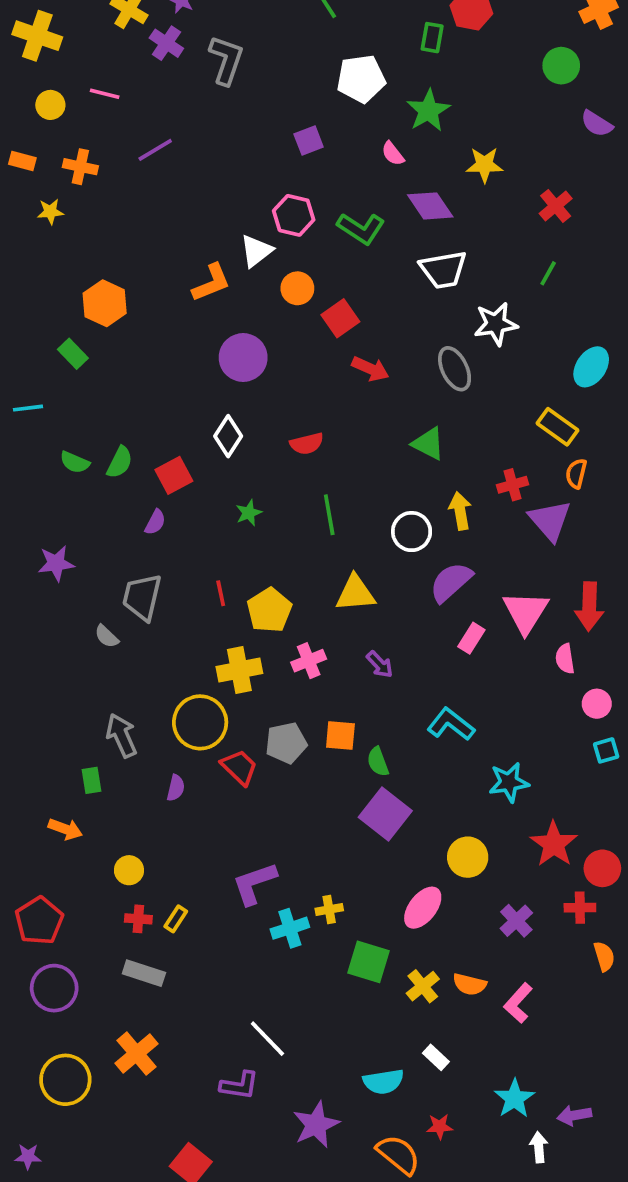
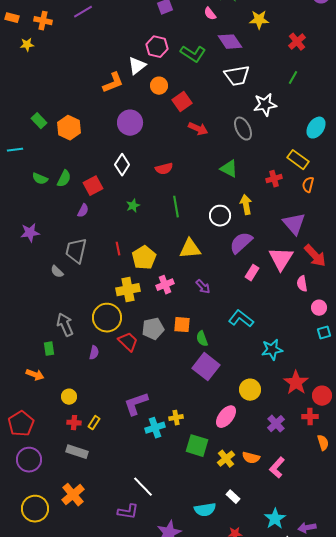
orange hexagon: (105, 303) -> (69, 128), moved
red cross: (513, 485) -> (274, 179), moved
purple triangle: (550, 520) -> (294, 224), moved
red arrow: (589, 606) -> (315, 256), turned -45

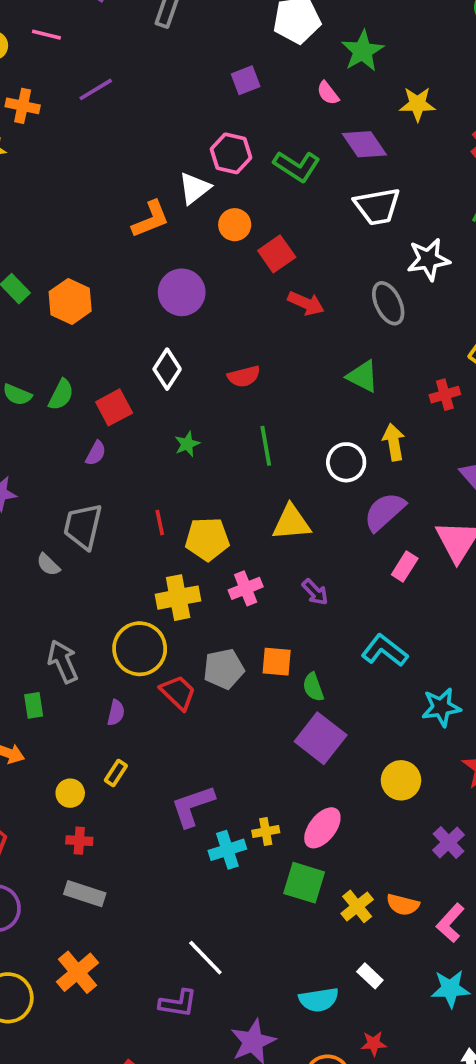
yellow pentagon: (144, 258) -> (207, 539), turned 30
pink ellipse: (226, 417) -> (322, 828), moved
yellow rectangle: (94, 423) -> (116, 773), moved
cyan star: (275, 519) -> (450, 989), moved, turned 30

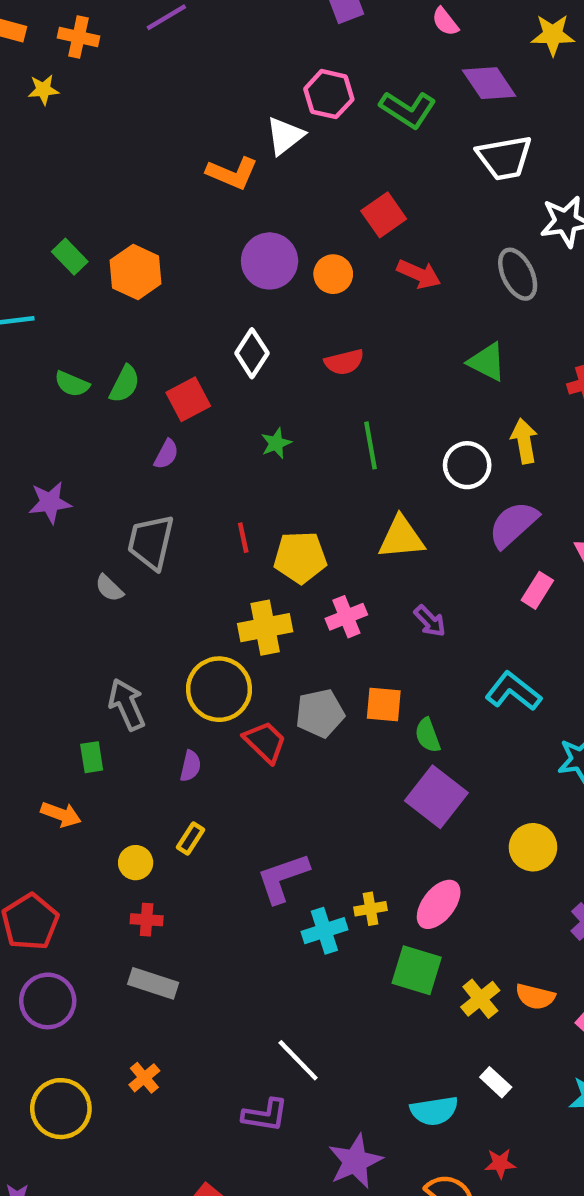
orange L-shape: (151, 219) -> (232, 173), turned 45
orange circle: (235, 225) -> (333, 274), moved
orange cross: (77, 972) -> (144, 1078), size x0.6

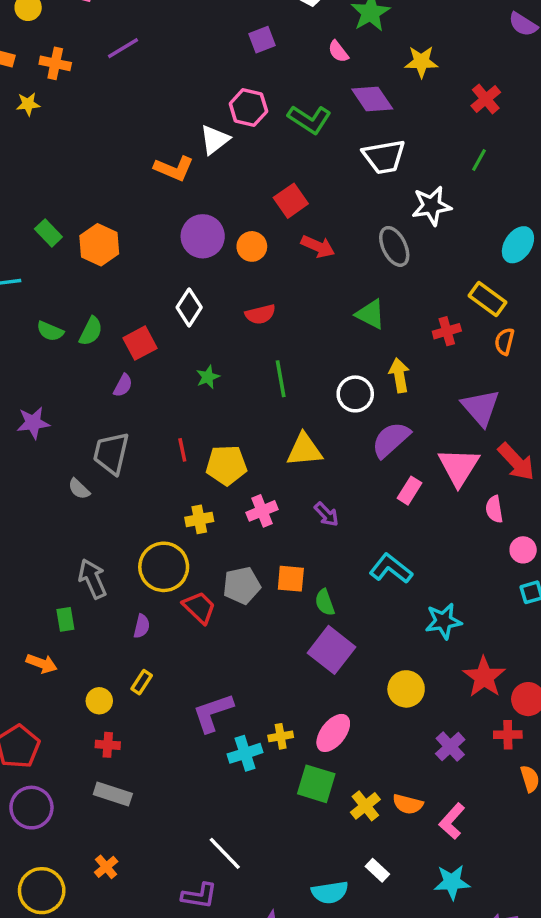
yellow cross: (265, 628) -> (199, 519), size x0.7

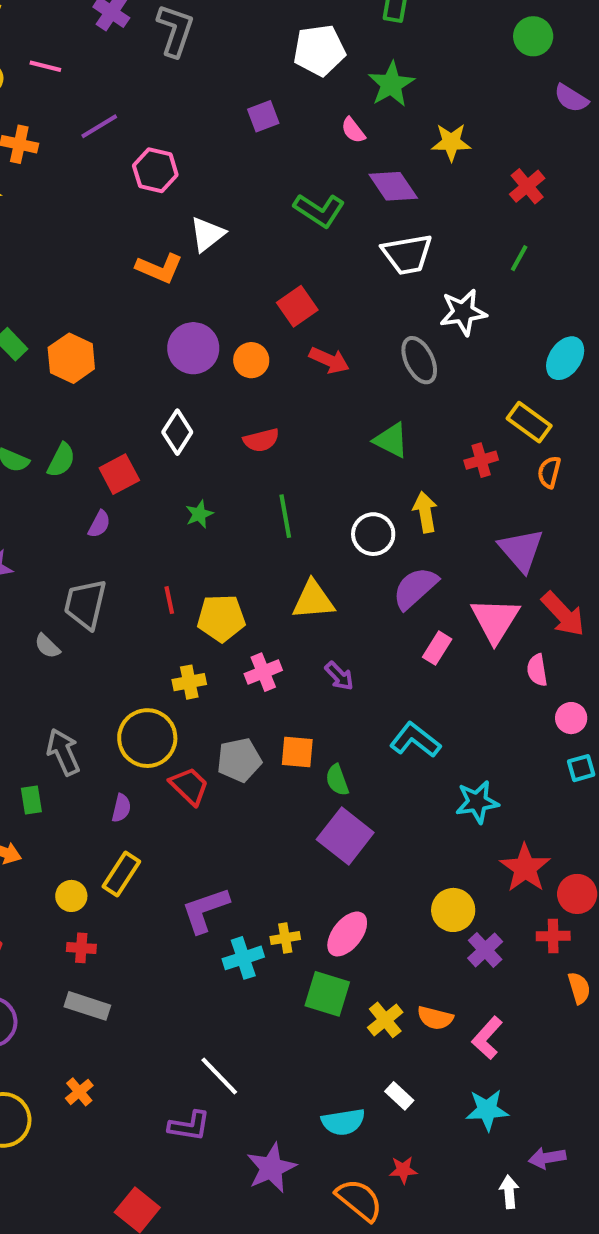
pink hexagon: (248, 107) -> (155, 170), moved
yellow rectangle: (142, 682) -> (121, 874), size x1.5
yellow circle: (406, 689) -> (453, 910), moved

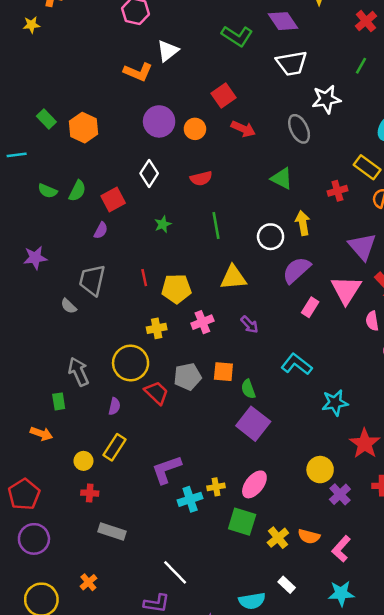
gray rectangle: (87, 1006) -> (112, 531), moved

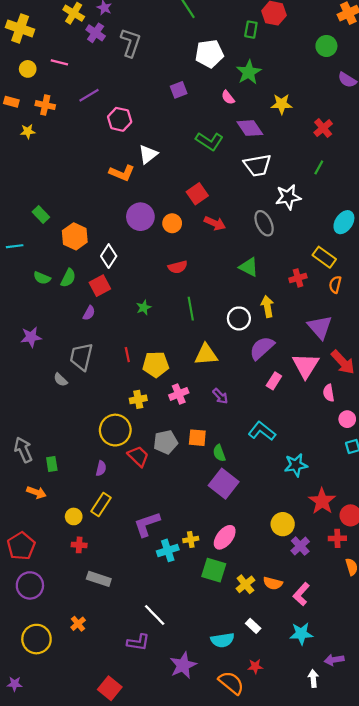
orange hexagon: (83, 128) -> (75, 236), moved
white diamond: (149, 173) -> (109, 256), moved
gray arrow: (79, 372) -> (23, 450), moved

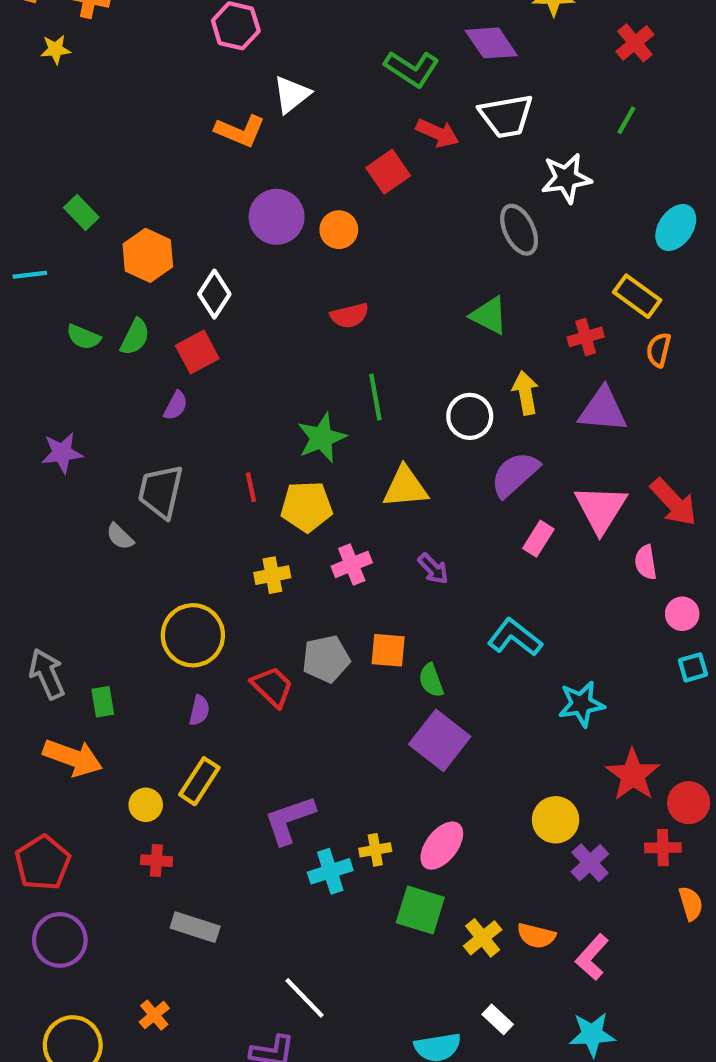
red arrow: (215, 223) -> (438, 133), moved
green star: (144, 308) -> (322, 438), moved, size x1.6
purple triangle: (320, 327) -> (603, 410), moved, turned -44
yellow circle: (115, 430) -> (193, 635), moved
orange arrow: (36, 492) -> (73, 758), size x1.5

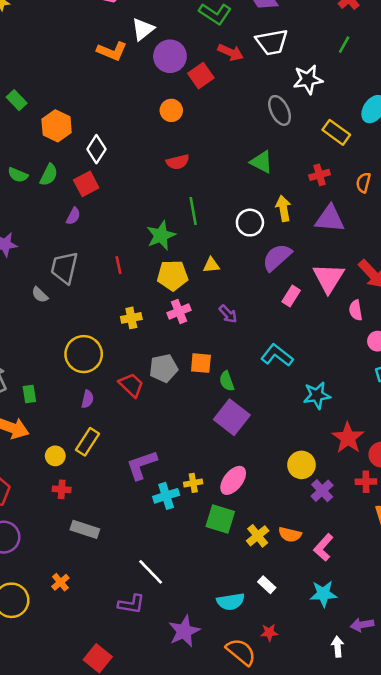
purple circle: (277, 217) -> (170, 56), moved
yellow rectangle: (637, 296) -> (336, 132), moved
yellow triangle: (405, 487) -> (211, 265), size x0.6
yellow pentagon: (307, 506) -> (173, 275), moved

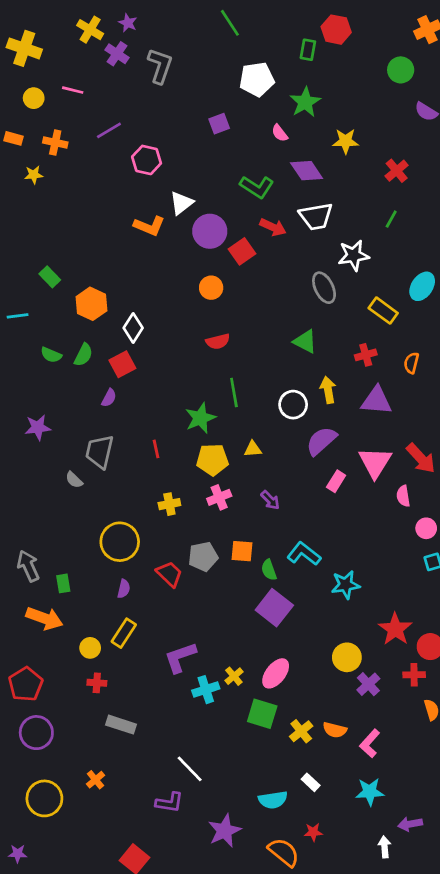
cyan L-shape: (277, 355) -> (304, 554), moved
cyan star: (317, 395) -> (346, 585), moved
yellow cross: (193, 483) -> (234, 676), turned -30

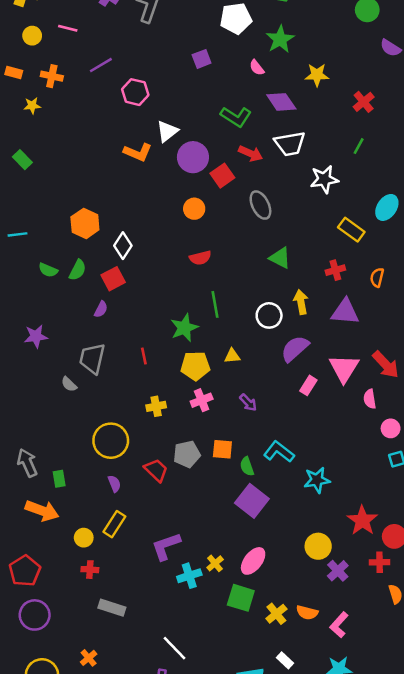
green rectangle: (50, 277) -> (22, 160), moved
gray ellipse: (324, 288) -> (260, 205), moved
purple semicircle: (124, 589) -> (114, 484), turned -35

